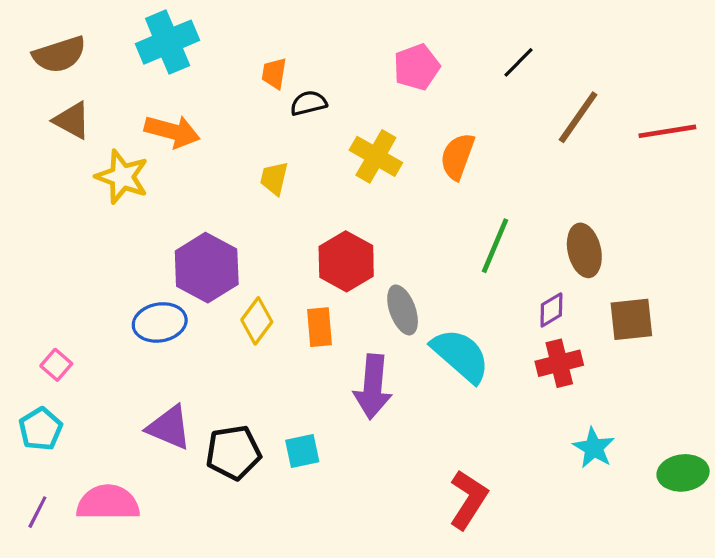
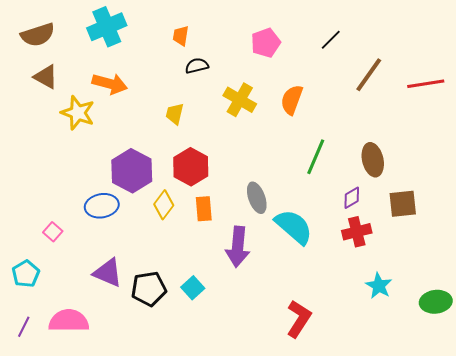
orange trapezoid: (274, 73) -> (181, 36), moved
red hexagon: (346, 261) -> (191, 167), moved
pink square: (56, 365) -> (53, 232), moved
cyan square: (302, 451) -> (193, 288), turned -30

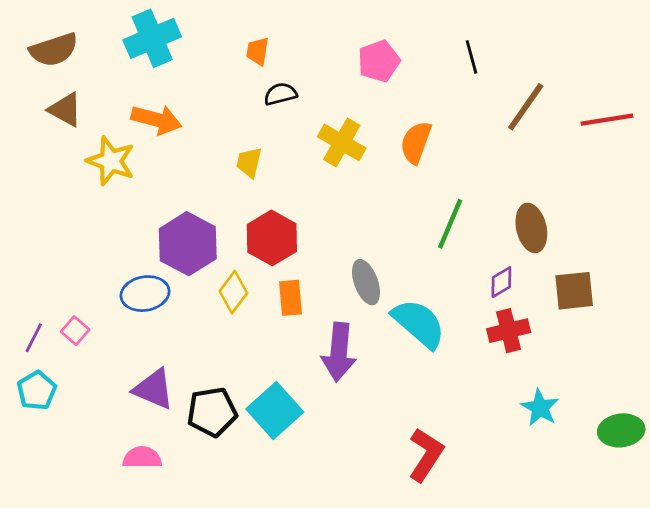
black line: (331, 40) -> (471, 57), turned -60
cyan square: (193, 288) -> (275, 410), size x1.6
pink semicircle: (69, 321) -> (142, 458), moved, size x0.7
purple line: (24, 327) -> (34, 338), moved

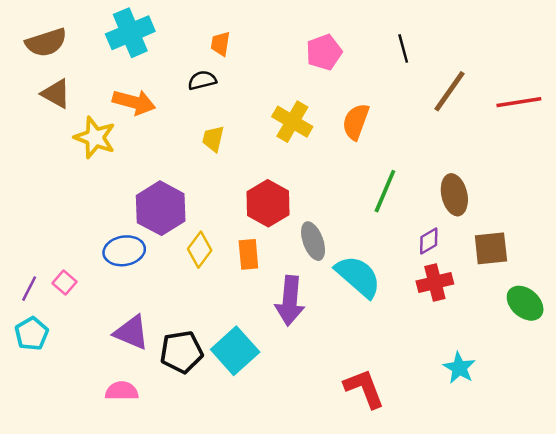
black semicircle: (280, 94) -> (202, 80), moved
red hexagon: (272, 238) -> (268, 203), moved
cyan star: (540, 408) -> (459, 368), moved
green ellipse: (621, 430) -> (525, 303), moved, turned 48
red L-shape: (426, 455) -> (364, 388), turned -54

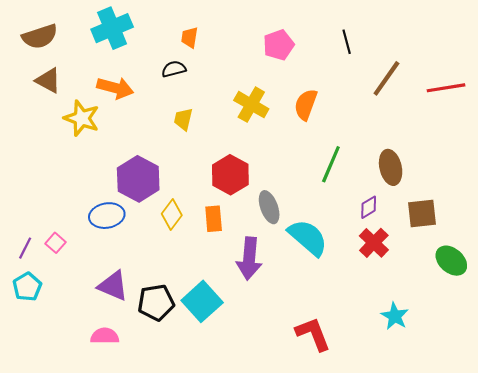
red cross: (435, 282) -> (374, 243), turned -32

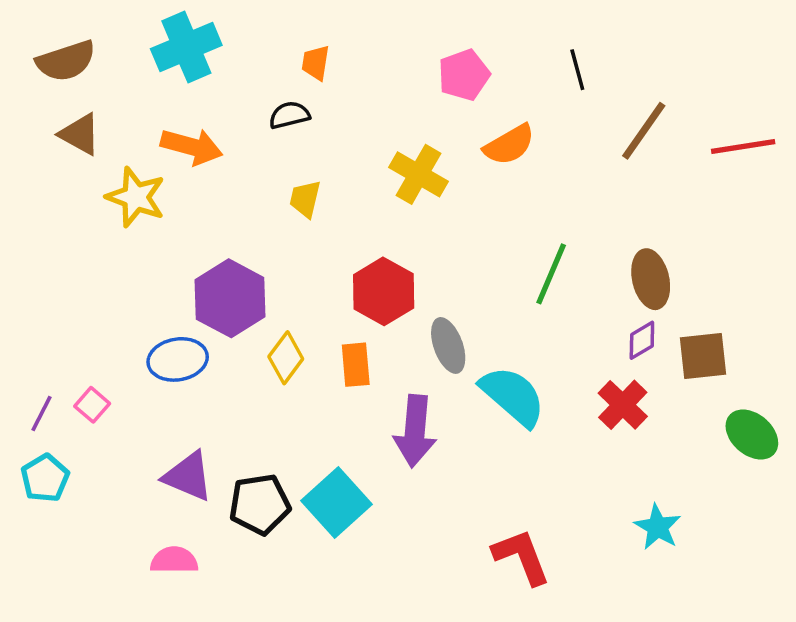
orange semicircle: (306, 105) -> (509, 145), moved, turned -140
purple diamond: (369, 207) -> (642, 340), moved

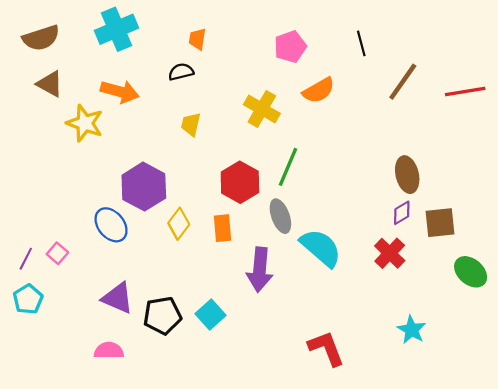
green line: (551, 274) -> (288, 167), moved
blue ellipse: (178, 359) -> (111, 225), turned 60
cyan square: (336, 503) -> (210, 314), size x0.7

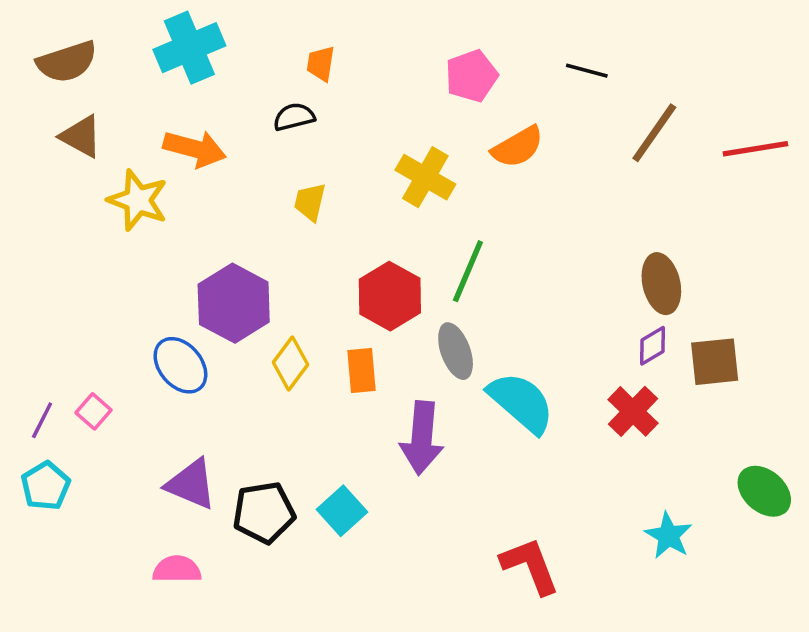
black line: (361, 43) -> (587, 71), turned -60
green ellipse: (471, 272) -> (764, 491), moved

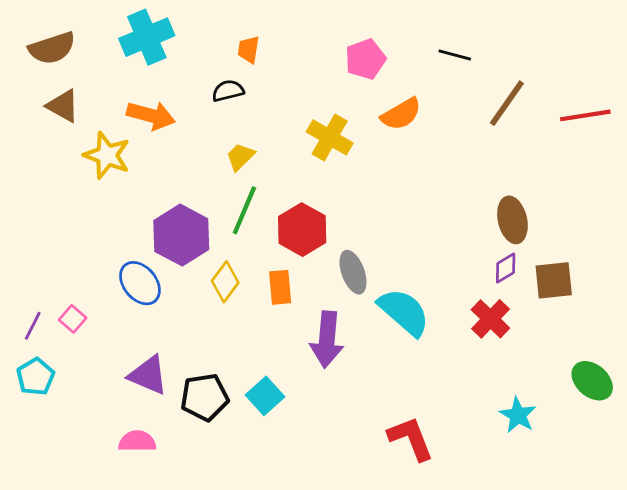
yellow trapezoid: (310, 202) -> (240, 157), turned 32
green line: (468, 271) -> (244, 210), moved

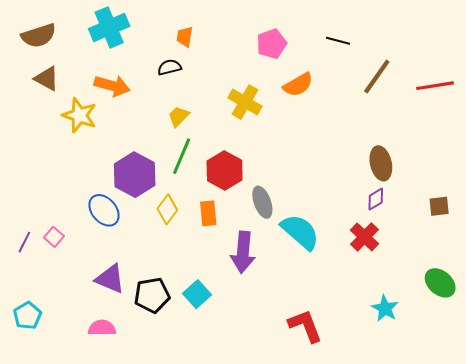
brown square: (554, 280) -> (439, 206), moved, size x0.7
cyan pentagon: (36, 377) -> (27, 316), moved

